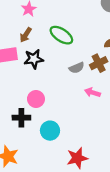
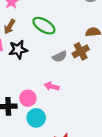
pink arrow: (92, 92) -> (52, 86), moved
pink circle: (36, 99) -> (28, 98), moved

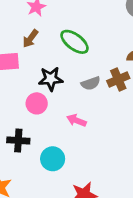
black star: (18, 50) -> (51, 79), moved
pink circle: (28, 98) -> (37, 103), moved

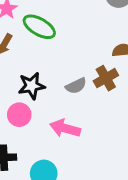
green ellipse: (75, 42) -> (39, 27), moved
pink arrow: (76, 120) -> (65, 128), size x1.4

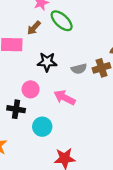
pink circle: (19, 115) -> (31, 89), moved

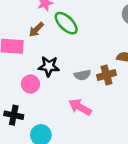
pink circle: (31, 89) -> (31, 84), moved
pink arrow: (65, 98) -> (80, 107), moved

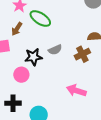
gray semicircle: (82, 75) -> (55, 50), moved
pink arrow: (80, 107) -> (76, 91), moved

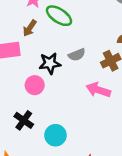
pink arrow: (76, 91) -> (98, 90), moved
black cross: (13, 103) -> (24, 120), turned 35

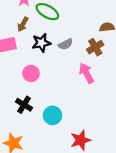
black star: (50, 63) -> (41, 43), moved
pink arrow: (98, 90) -> (86, 73), turned 48

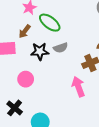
gray semicircle: (66, 44) -> (61, 48), moved

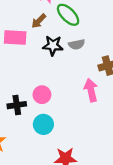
pink circle: (26, 79) -> (42, 95), moved
black cross: (15, 108) -> (17, 105), turned 35

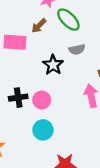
black star: (53, 46) -> (53, 65), moved, turned 30
black cross: (17, 105) -> (18, 98), moved

